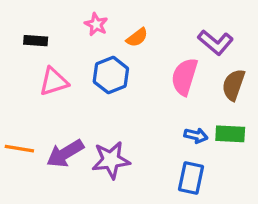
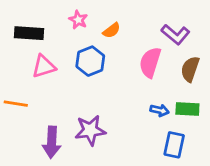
black rectangle: (36, 41) -> (29, 33), size x1.5
orange line: (19, 149) -> (16, 104), moved
purple arrow: (65, 153) -> (52, 142), moved, turned -56
blue rectangle: (191, 178) -> (174, 145), moved

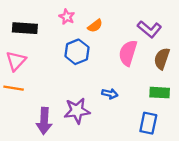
pink triangle: (44, 66) -> (16, 61), moved, turned -30
blue arrow: (159, 110) -> (110, 94), moved

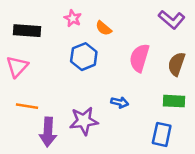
orange semicircle: (95, 26) -> (104, 28), turned 77
purple L-shape: (149, 29) -> (172, 20), moved
orange line: (14, 88) -> (27, 106), moved

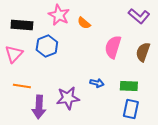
pink star: (73, 18) -> (59, 15), size x1.5
blue hexagon: (84, 57) -> (47, 46), moved
green rectangle: (174, 101) -> (129, 86), moved

